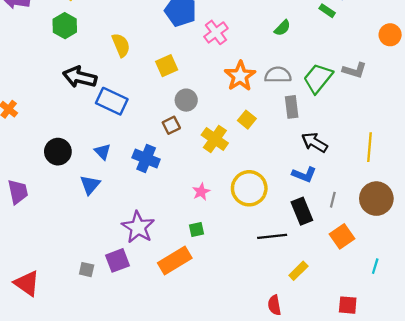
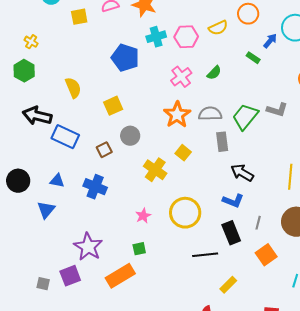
pink cross: (216, 32) -> (181, 77), moved
brown square: (171, 125) -> (104, 150), moved
blue triangle: (103, 152) -> (57, 181), turned -35

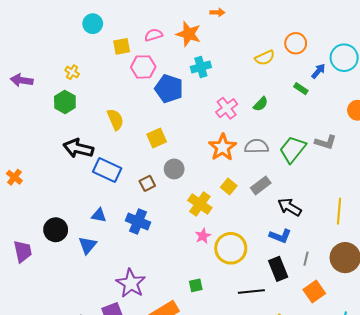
pink hexagon: (186, 37) -> (143, 67), moved
gray rectangle: (222, 142) -> (261, 185), moved, turned 60
black circle: (18, 181) -> (56, 230), moved
pink star: (143, 216) -> (203, 236), moved
green square: (139, 249) -> (196, 285), moved

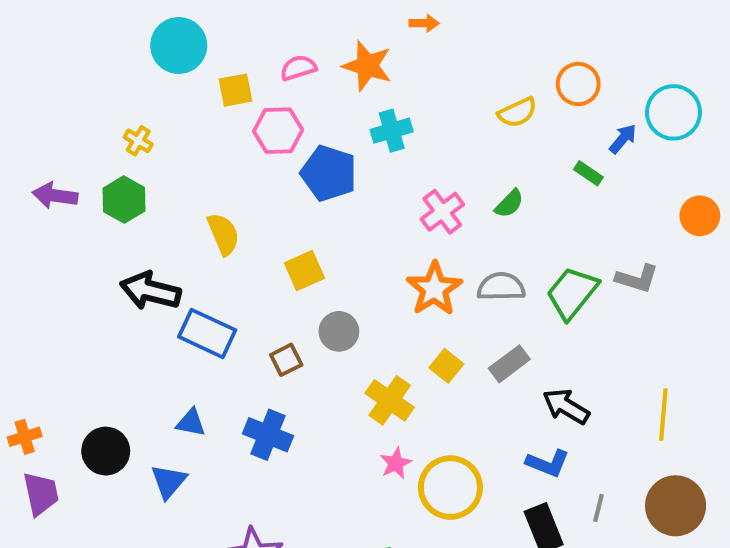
cyan circle: (93, 24) -> (179, 45), size x1.4
purple arrow: (22, 80) -> (55, 196), moved
orange cross: (14, 177) -> (25, 437), moved, turned 35

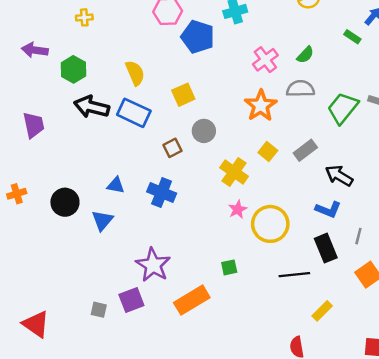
yellow cross: (138, 141) -> (84, 17), turned -35
green hexagon: (124, 200) -> (73, 69), moved
gray semicircle: (501, 287) -> (300, 89), moved
blue rectangle: (207, 333) -> (134, 113), moved
purple trapezoid: (41, 494) -> (34, 125), moved

